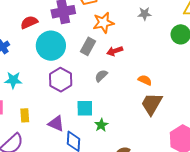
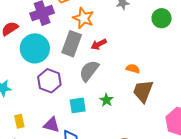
orange star: (103, 23) -> (83, 18), turned -30
gray rectangle: (88, 46) -> (72, 44), size x1.4
gray semicircle: (101, 76) -> (89, 71), size x1.6
green star: (101, 125) -> (106, 100), moved

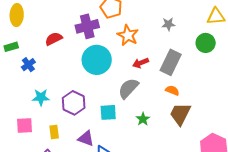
gray rectangle: (72, 44) -> (171, 62), moved
cyan circle: (35, 48) -> (97, 60), moved
purple hexagon: (49, 81) -> (74, 103), moved
cyan square: (78, 105) -> (108, 112), moved

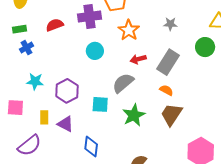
green rectangle: (11, 47) -> (19, 29), moved
cyan circle: (97, 60) -> (95, 51), size x0.6
green star: (143, 119) -> (134, 115), size x1.6
purple triangle: (86, 138) -> (65, 124), moved

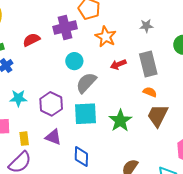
gray rectangle: (168, 62) -> (148, 64), turned -40
gray semicircle: (123, 83) -> (86, 83), moved
cyan square: (100, 104) -> (86, 114), size x1.4
yellow rectangle: (44, 117) -> (24, 139), moved

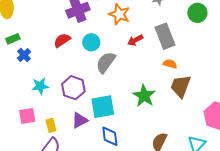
red semicircle: (31, 40) -> (62, 40), moved
cyan square: (86, 114) -> (103, 107), moved
purple triangle: (53, 137) -> (80, 120), turned -42

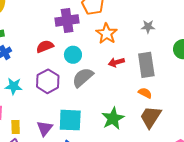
purple hexagon: (73, 88) -> (48, 81), moved
purple triangle: (80, 120) -> (45, 128), turned -36

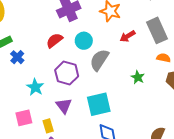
cyan star: (14, 86) -> (35, 87), turned -30
green star: (113, 118) -> (138, 77), moved, size x0.6
purple triangle: (45, 128) -> (64, 106), moved

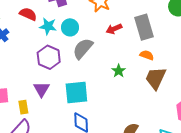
red semicircle: (54, 40) -> (28, 14), moved, turned 54
cyan star: (35, 87) -> (48, 26), moved, turned -30

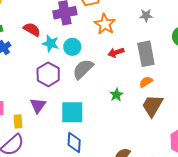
orange semicircle: (147, 55) -> (146, 82), turned -56

